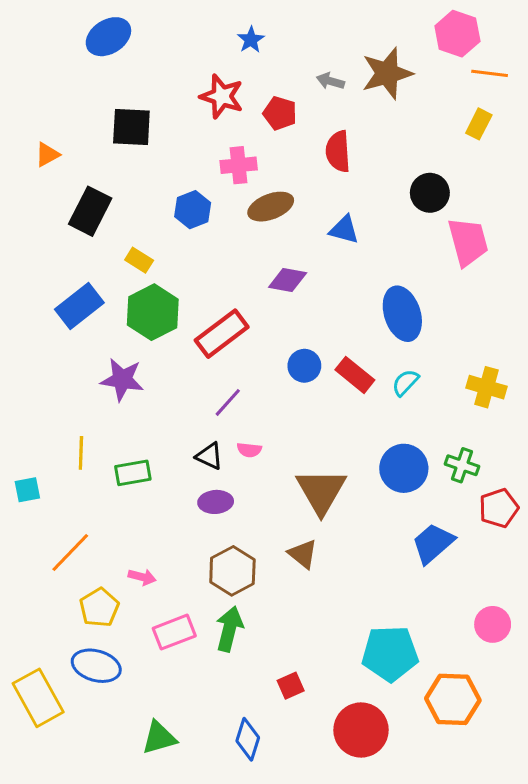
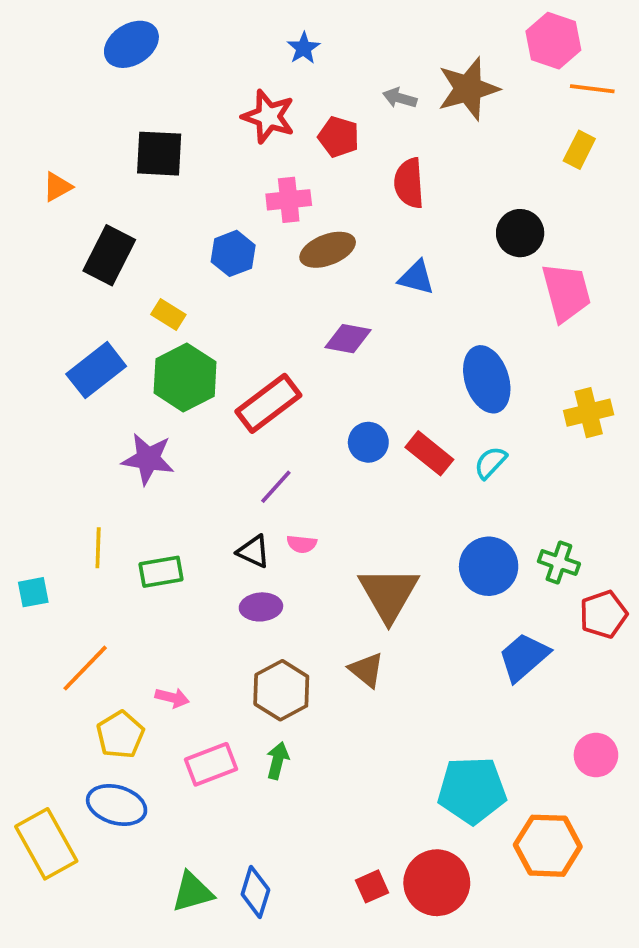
yellow cross: (486, 387) -> (589, 413), moved, turned -30
green arrow: (229, 629) -> (278, 761), size x0.7
red square: (291, 686) -> (372, 886), moved
blue diamond: (248, 739) -> (255, 892), moved

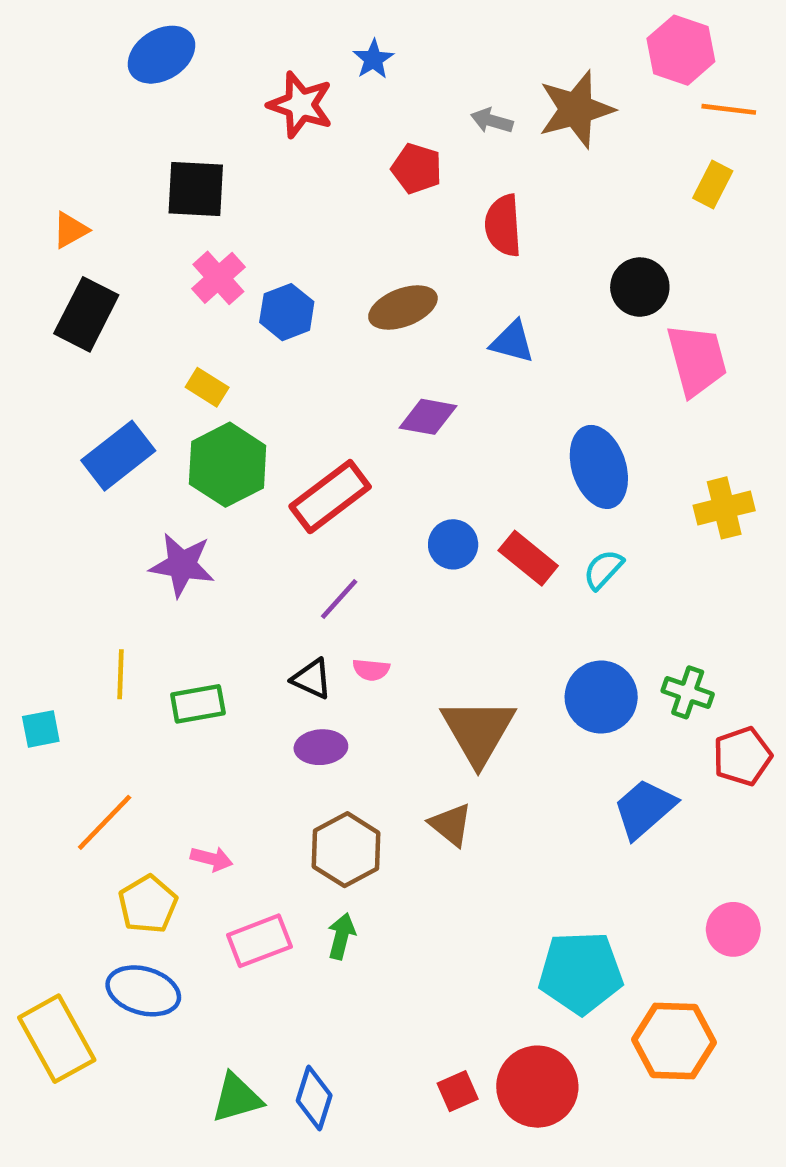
red star: (268, 116) -> (300, 105), moved
pink cross: (289, 200) -> (218, 278), moved, turned -36
black rectangle: (109, 255) -> (86, 314), moved

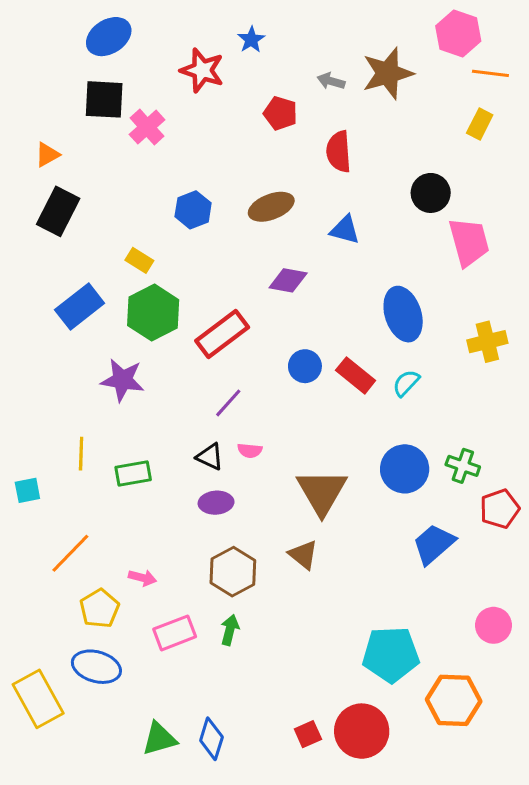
black square: (196, 189) -> (104, 99), moved
pink cross: (218, 278) -> (147, 127), moved

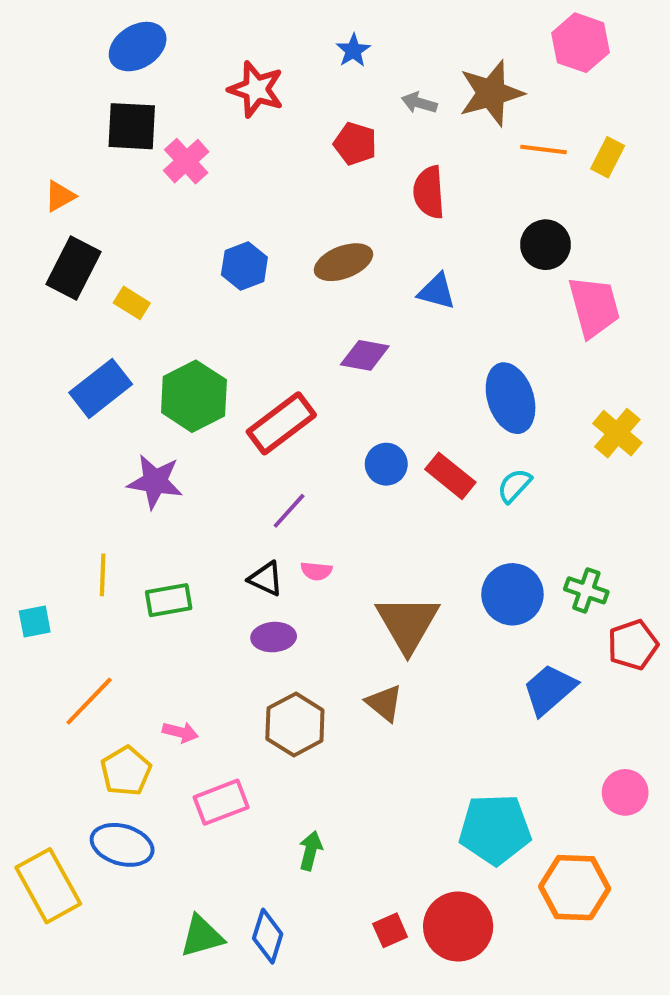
blue star: (251, 40) -> (353, 50), moved
orange line: (490, 73) -> (544, 149), moved
yellow rectangle: (139, 260) -> (132, 303), moved
yellow cross: (487, 342) -> (617, 433), turned -36
green arrow: (230, 630) -> (310, 851), moved

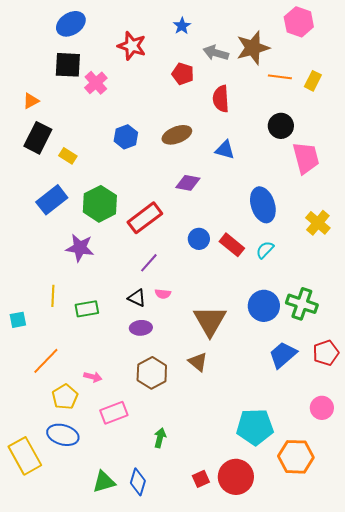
gray arrow: (419, 103) -> (216, 53), size x1.4
green cross: (586, 590) -> (302, 304), size x1.4
red pentagon: (633, 645) -> (326, 353), moved

